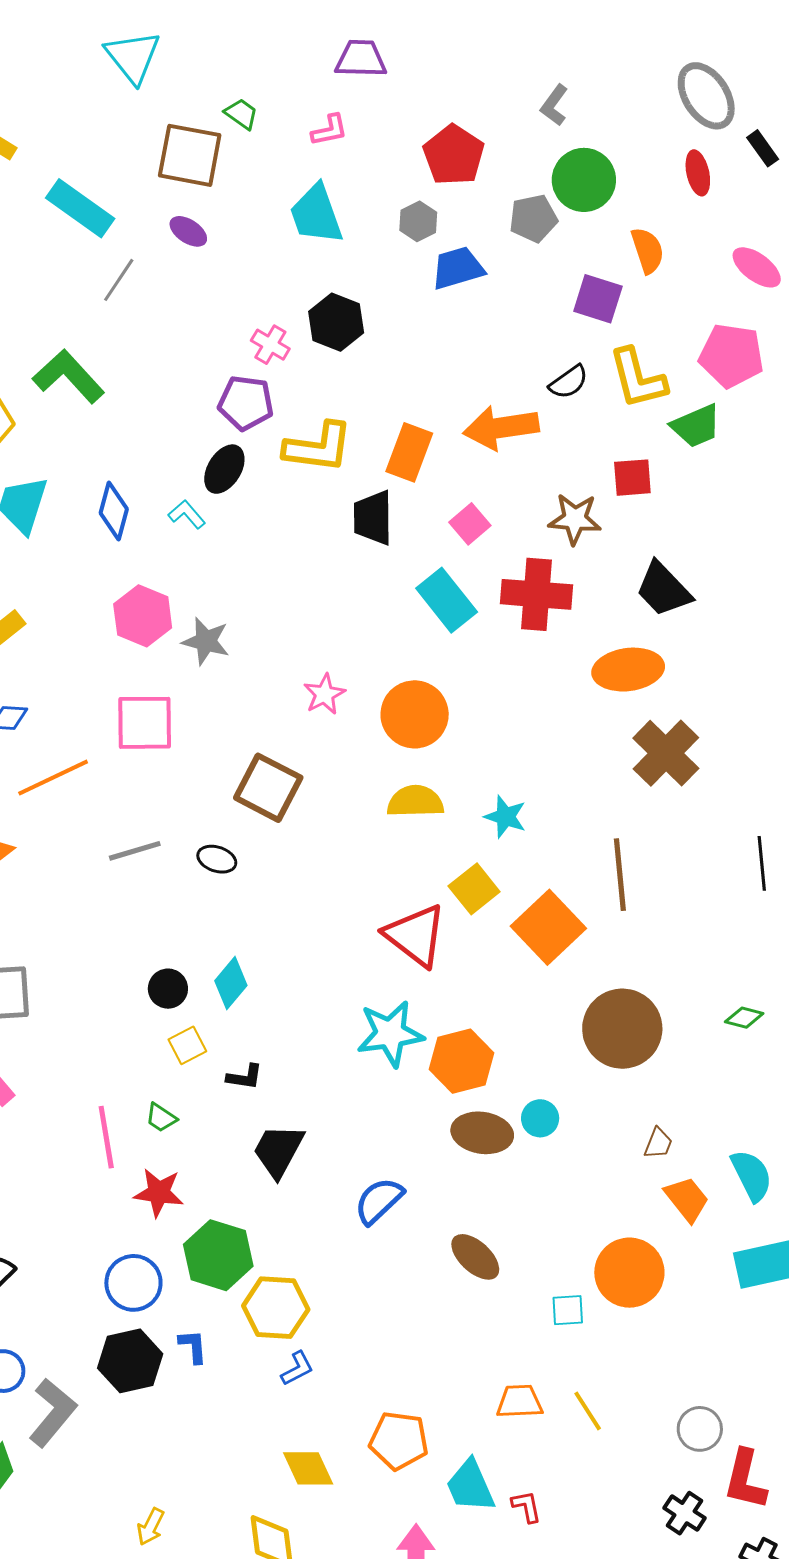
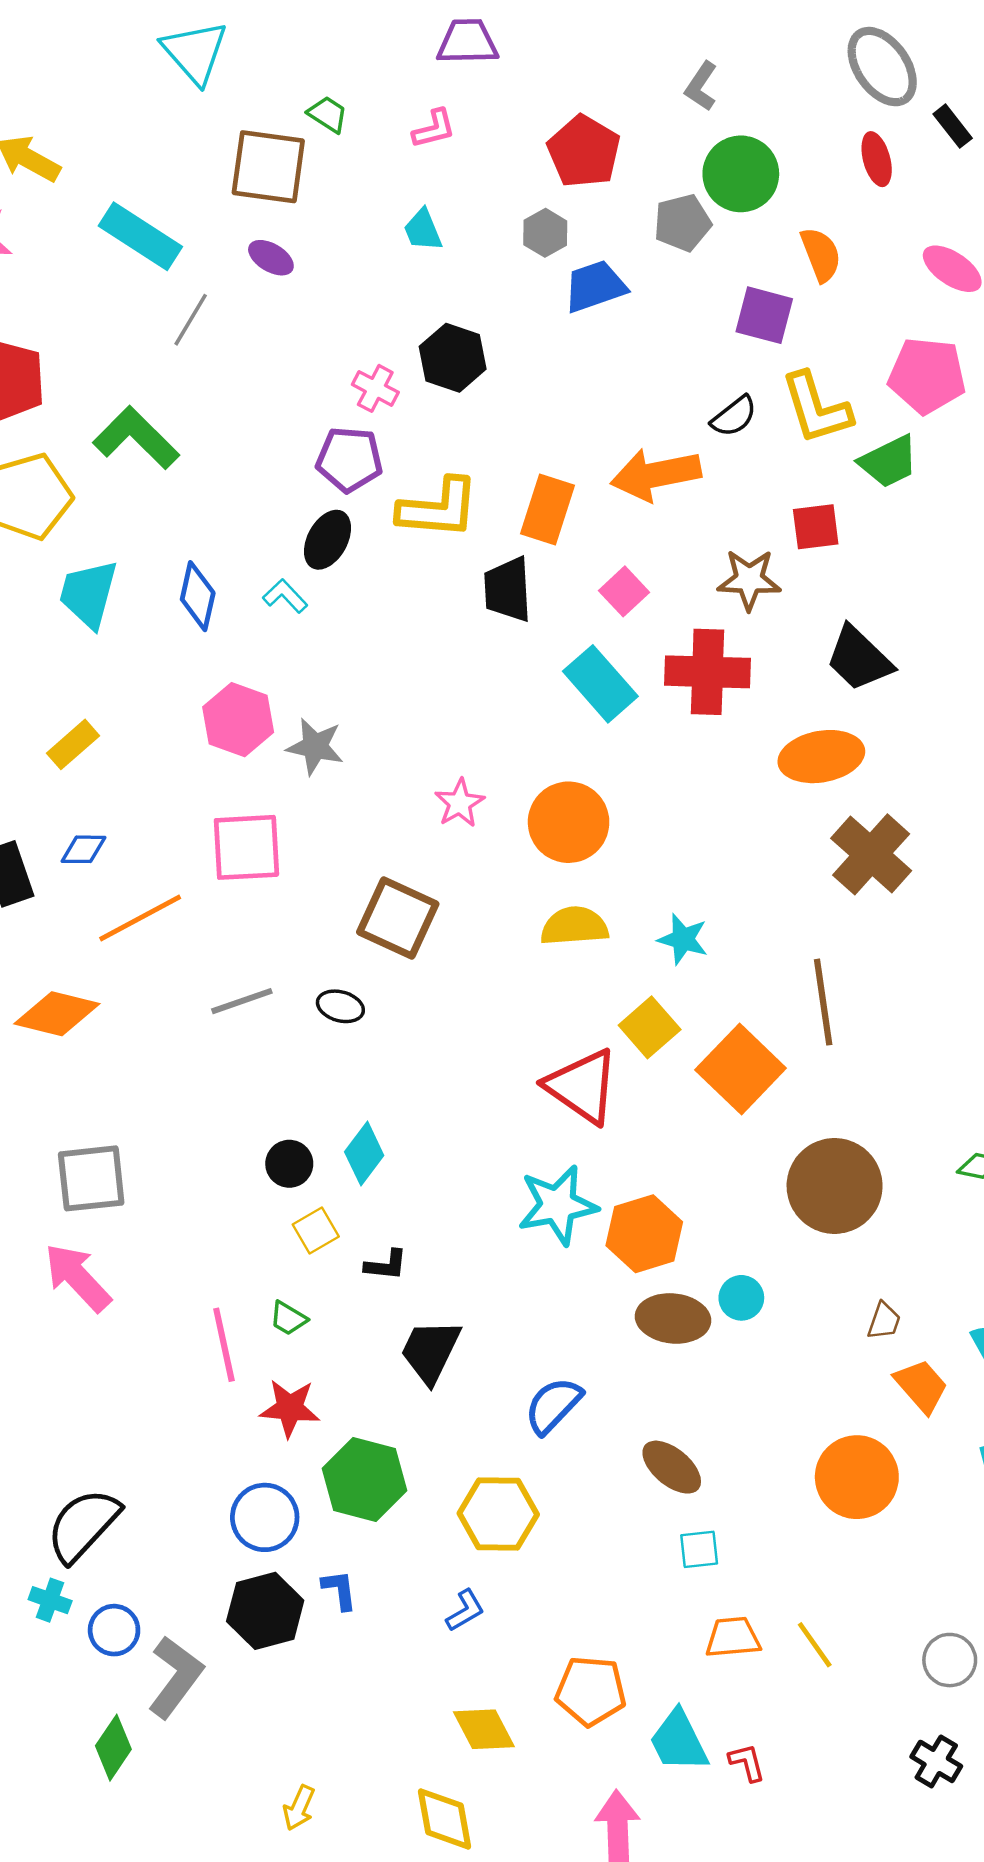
cyan trapezoid: (316, 214) -> (423, 230), size x0.6
yellow hexagon: (276, 1308) -> (498, 1514), moved
cyan square: (568, 1310) -> (699, 1549), moved

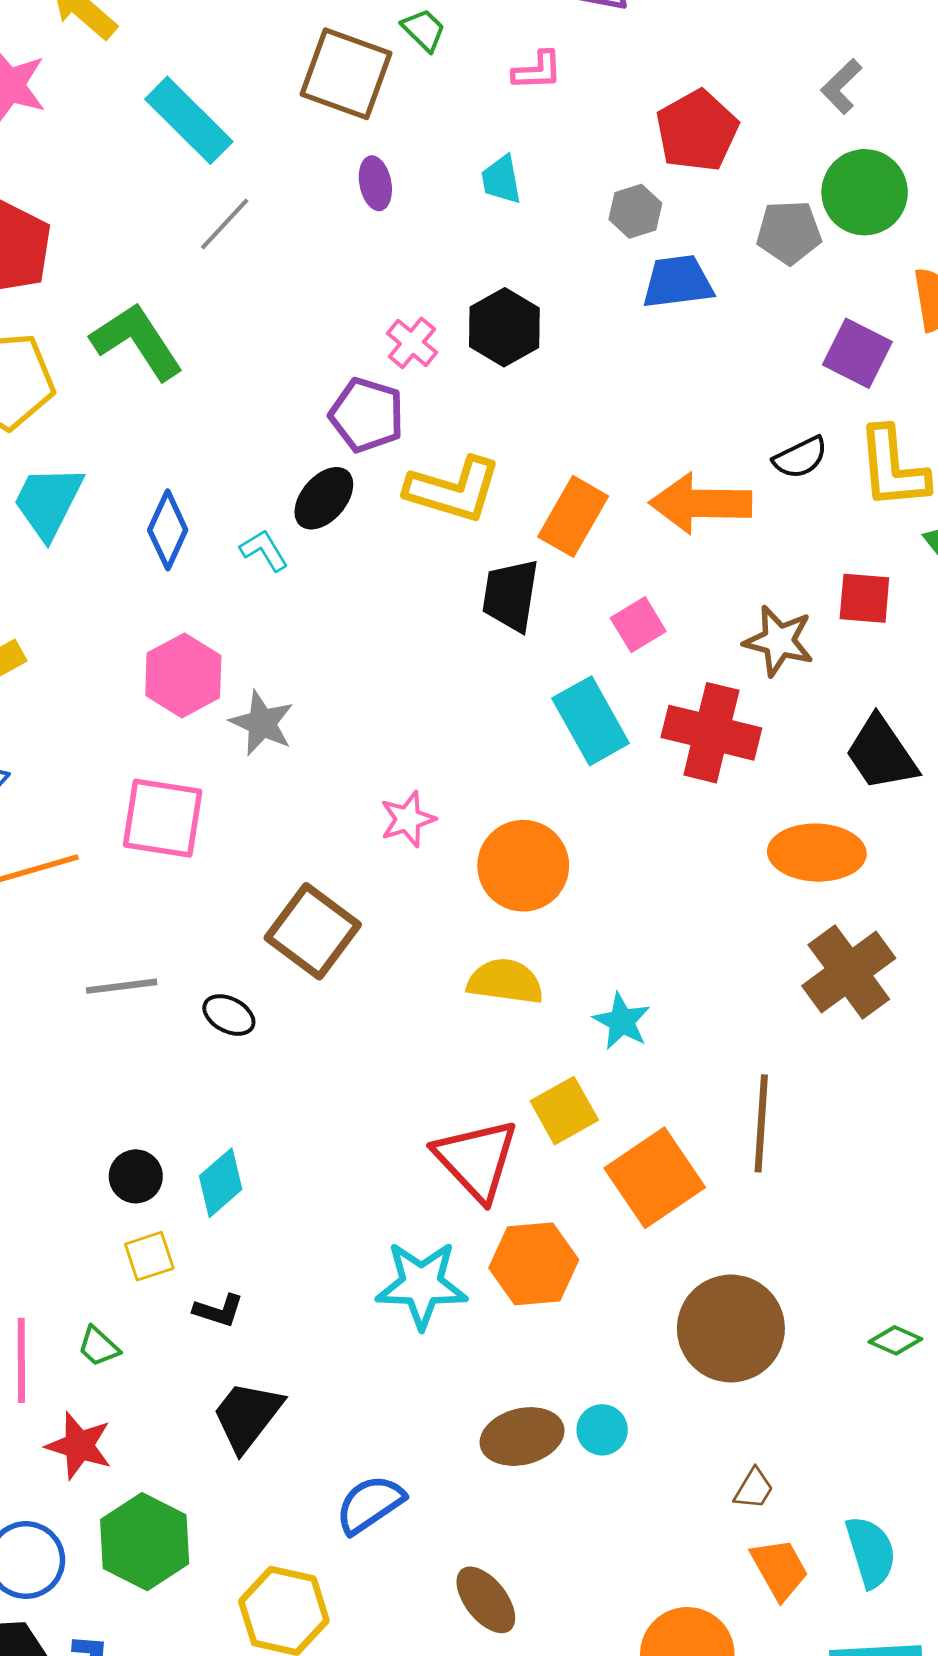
purple ellipse: (271, 258) -> (375, 183), moved, turned 36
orange hexagon: (644, 1234) -> (534, 1264), moved
brown ellipse: (673, 1318) -> (522, 1437), turned -32

